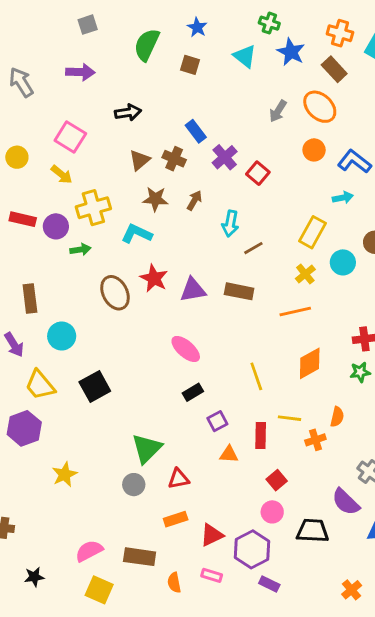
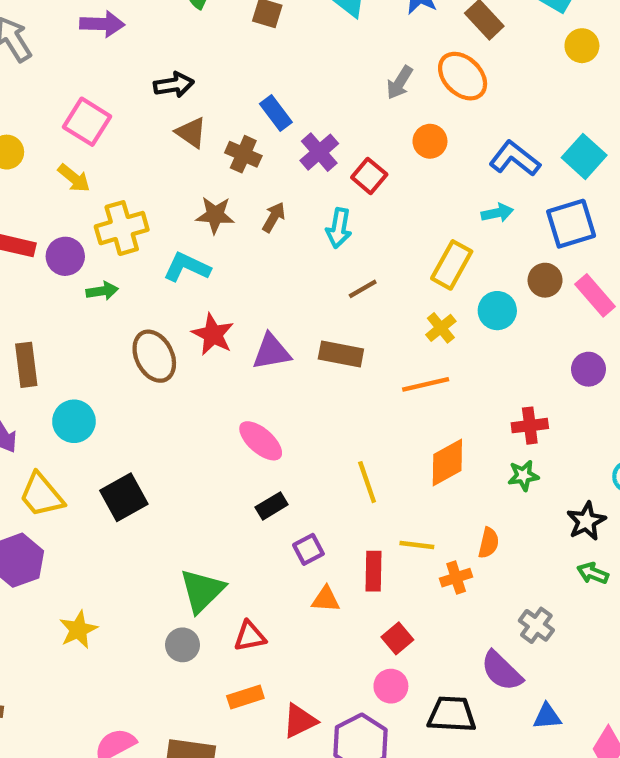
orange circle: (314, 150) -> (430, 141), moved
brown triangle: (140, 160) -> (191, 133), moved, turned -45
cyan arrow: (230, 224) -> (339, 228), moved

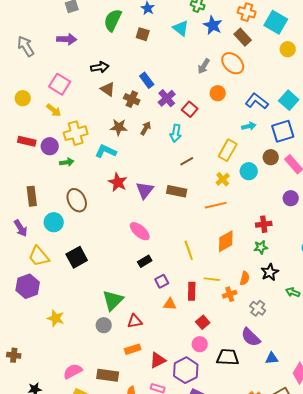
purple triangle: (272, 352) -> (145, 190), turned -42
brown ellipse: (154, 356) -> (77, 200), moved
black star: (586, 521) -> (270, 272), moved
gray cross: (536, 625) -> (258, 308), moved
yellow star: (78, 630) -> (56, 318), turned -30

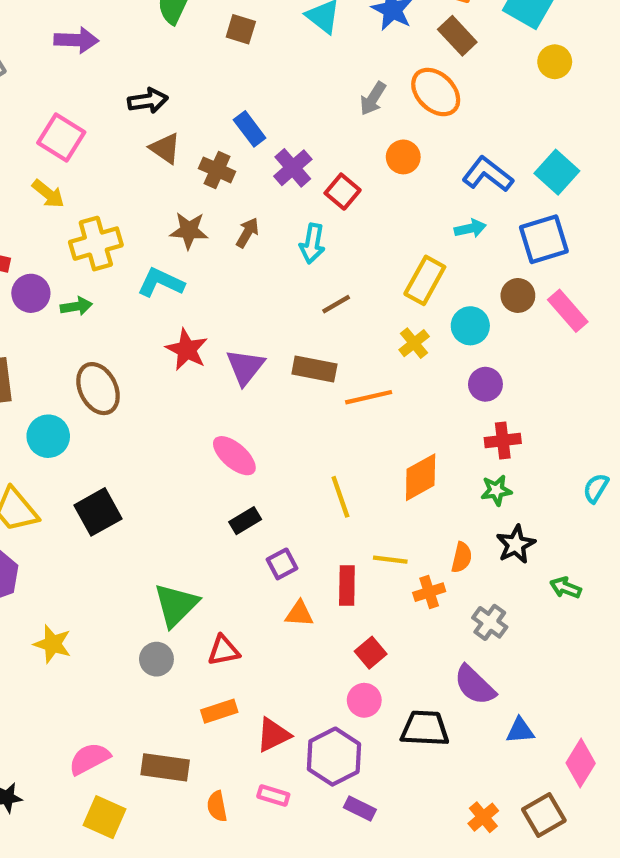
purple circle: (50, 146) -> (31, 293), moved
purple circle: (291, 198) -> (485, 384), moved
orange line: (216, 205) -> (369, 397), moved

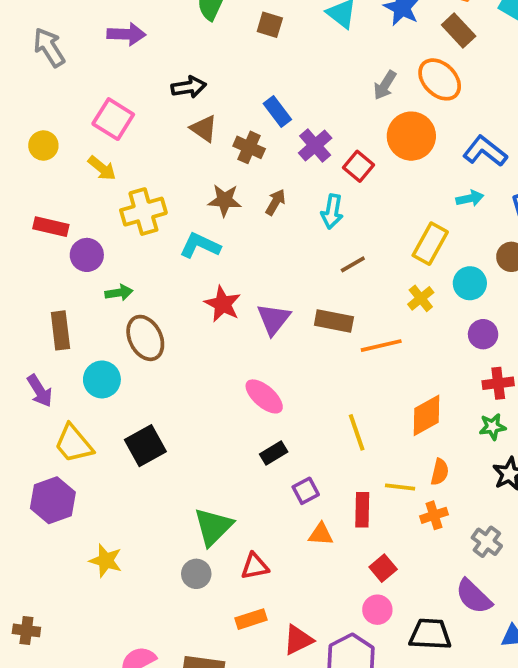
orange circle: (403, 157) -> (411, 136), size x1.6
green arrow: (76, 306) -> (119, 293), moved
orange semicircle: (462, 557) -> (440, 472), moved

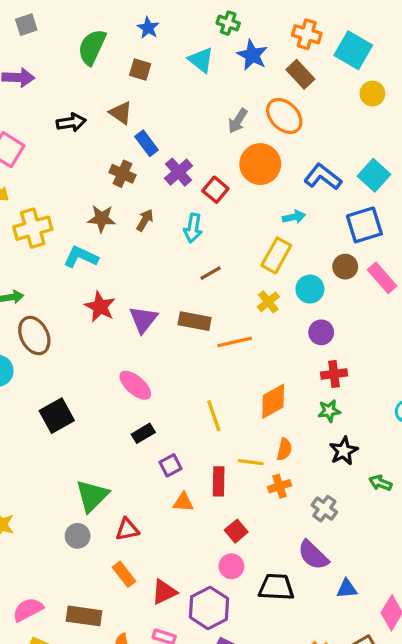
brown triangle: (204, 129) -> (121, 113), moved
cyan arrow: (470, 198) -> (294, 217), moved
black square: (145, 446) -> (57, 416), moved
orange rectangle: (251, 619) -> (124, 574), turned 70

